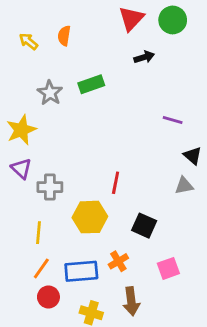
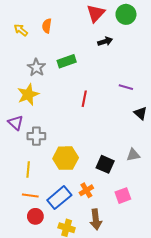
yellow star: (21, 130) -> (28, 95), moved
red line: (116, 183) -> (84, 99), moved
gray triangle: (184, 186) -> (133, 155), moved
orange line: (41, 268) -> (30, 196), turned 63
blue rectangle: (81, 271) -> (59, 198), turned -35

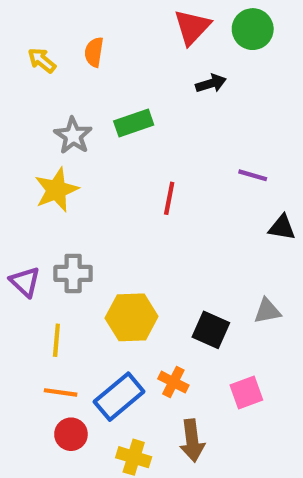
black triangle: (141, 113) -> (282, 227), turned -32
purple triangle: (16, 123) -> (25, 282), moved
orange cross: (86, 190) -> (173, 382), turned -32

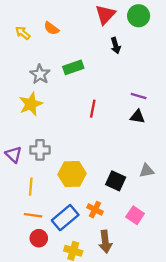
orange semicircle: (94, 52) -> (51, 28), turned -63
black arrow: (211, 83) -> (116, 46), turned 91
black triangle: (282, 227) -> (137, 117), moved
pink square: (246, 392) -> (135, 215), turned -36

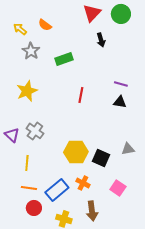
gray star: (40, 74) -> (31, 51), moved
gray cross: (40, 150) -> (35, 131), turned 36
yellow hexagon: (72, 174) -> (76, 152), moved

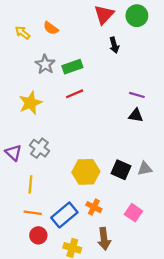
gray star: (31, 51) -> (45, 64), moved
red line: (81, 95) -> (75, 94), moved, turned 56
black square: (101, 158) -> (121, 170), moved

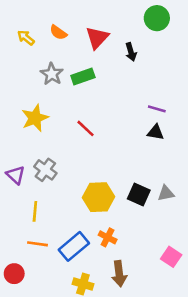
red triangle: (104, 15) -> (97, 38), moved
red line: (75, 94) -> (86, 128), moved, turned 66
pink square: (133, 213) -> (171, 257), moved
red circle: (38, 235) -> (14, 274), moved

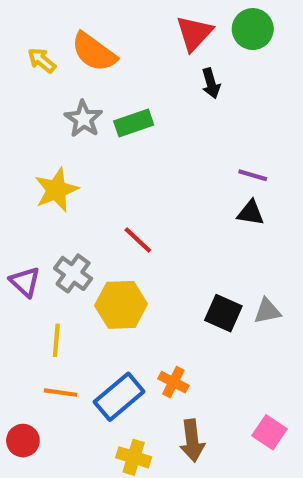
orange semicircle: (58, 32) -> (94, 52), size x1.6
red triangle: (97, 38) -> (194, 33), moved
red line: (86, 128) -> (138, 240), moved
yellow hexagon: (98, 197) -> (121, 305), moved
pink square: (171, 257) -> (269, 432), moved

